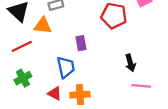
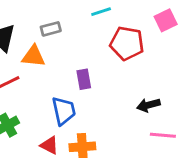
black arrow: (130, 63) -> (148, 105), turned 91

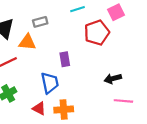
pink square: (166, 20) -> (116, 12), moved
red pentagon: (127, 43) -> (97, 33), turned -30

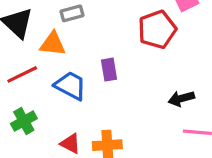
blue trapezoid: (50, 83) -> (70, 86), moved, turned -50

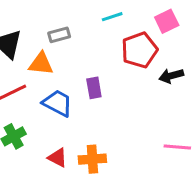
black arrow: (181, 99) -> (171, 76), moved

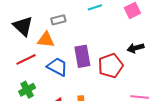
red pentagon: (139, 50) -> (111, 66), moved
purple rectangle: (94, 88) -> (82, 56), size x1.5

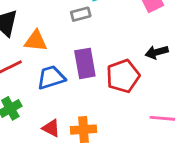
gray rectangle: (58, 20) -> (81, 14), moved
blue trapezoid: (57, 67) -> (51, 77), turned -45

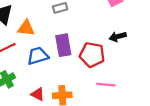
red pentagon: (123, 76) -> (92, 55), turned 30
pink line: (162, 118) -> (106, 85), moved

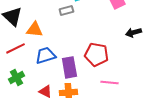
black arrow: (118, 37) -> (133, 32), moved
purple rectangle: (63, 45) -> (69, 67), moved

